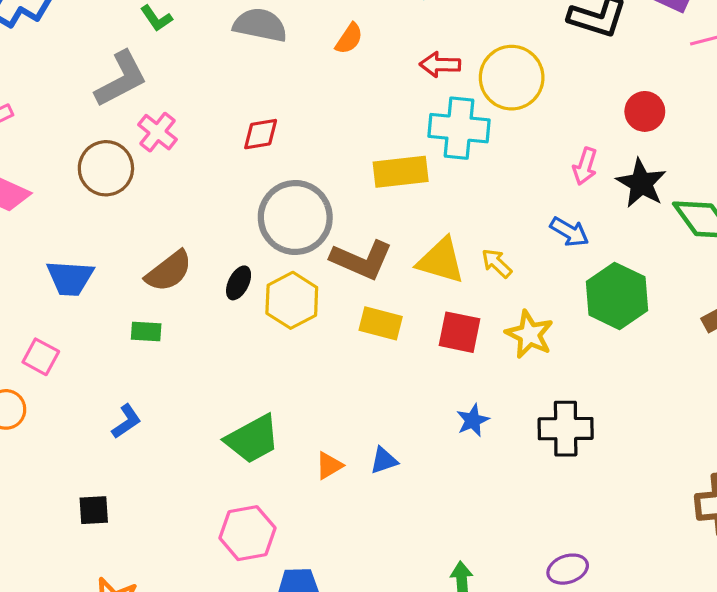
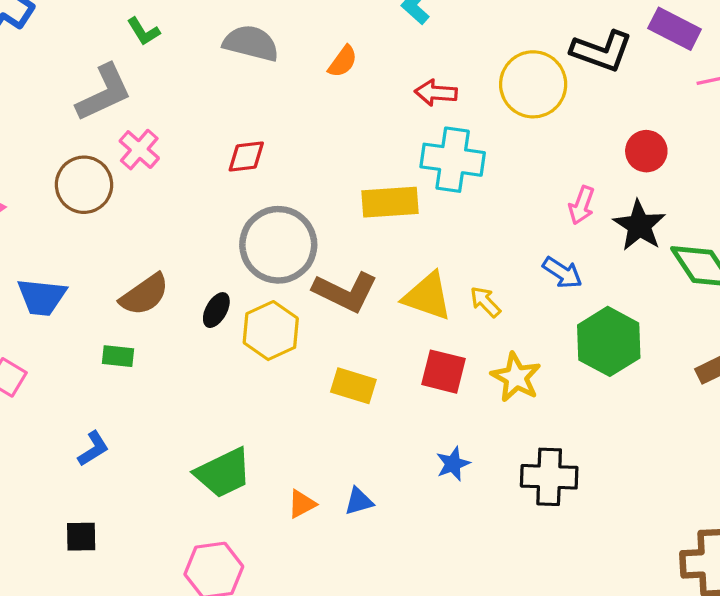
yellow circle: (512, 78) -> (533, 84), moved
yellow rectangle: (381, 323) -> (353, 386), moved
black square: (94, 510) -> (81, 537), moved

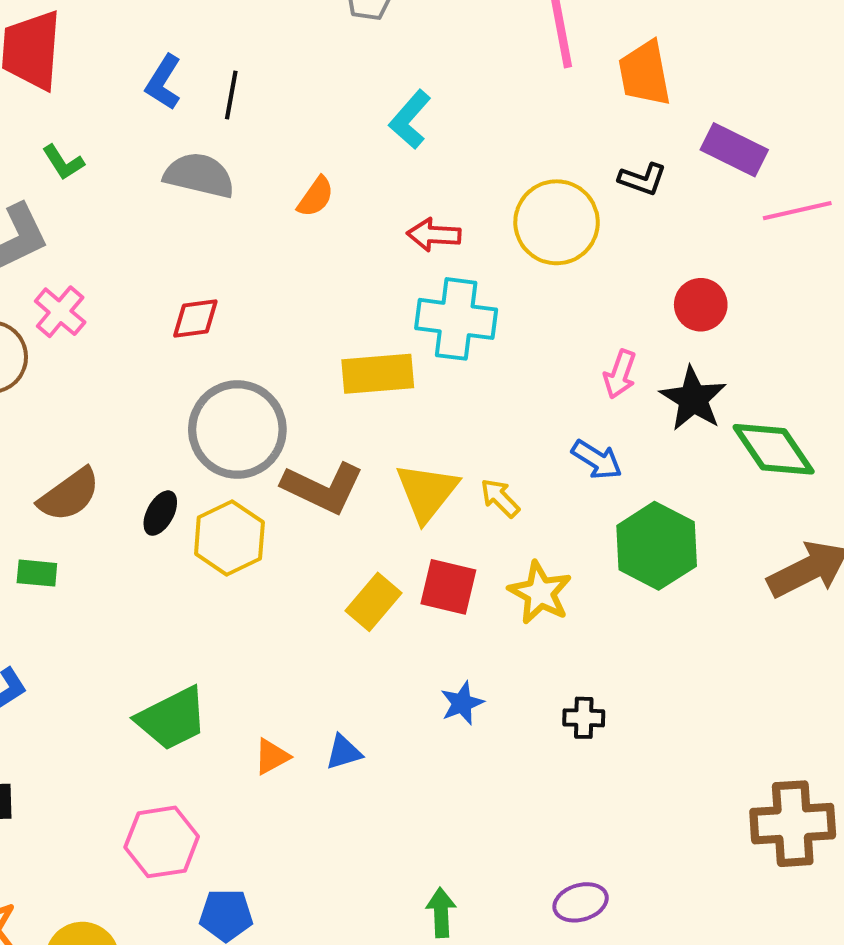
black L-shape: (602, 51) -> (643, 179), size x0.6
yellow triangle: (428, 296) -> (427, 492), turned 50
yellow rectangle: (353, 386) -> (373, 602), moved, turned -66
black cross: (549, 477) -> (584, 718), size x0.6

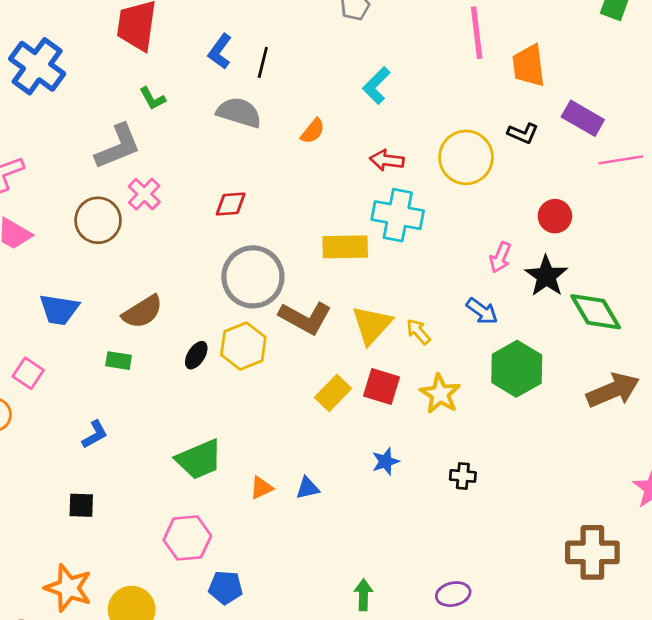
black ellipse: (160, 513) -> (196, 355), moved

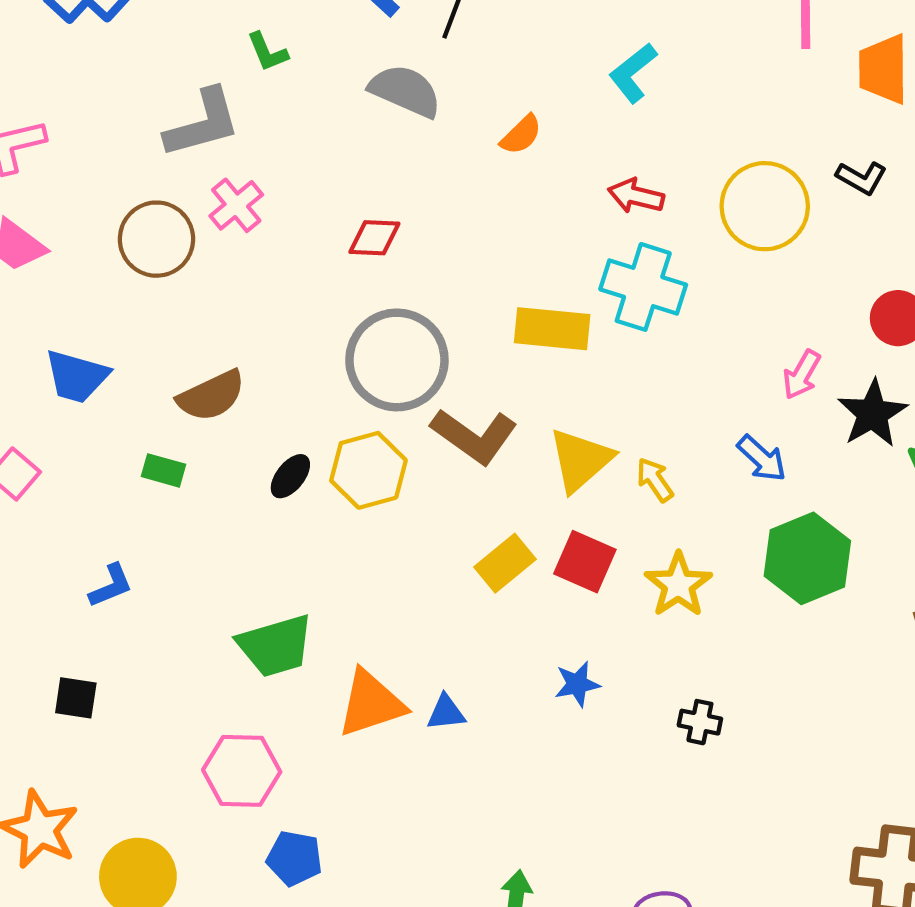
orange triangle: (261, 488) -> (371, 703), size x1.8

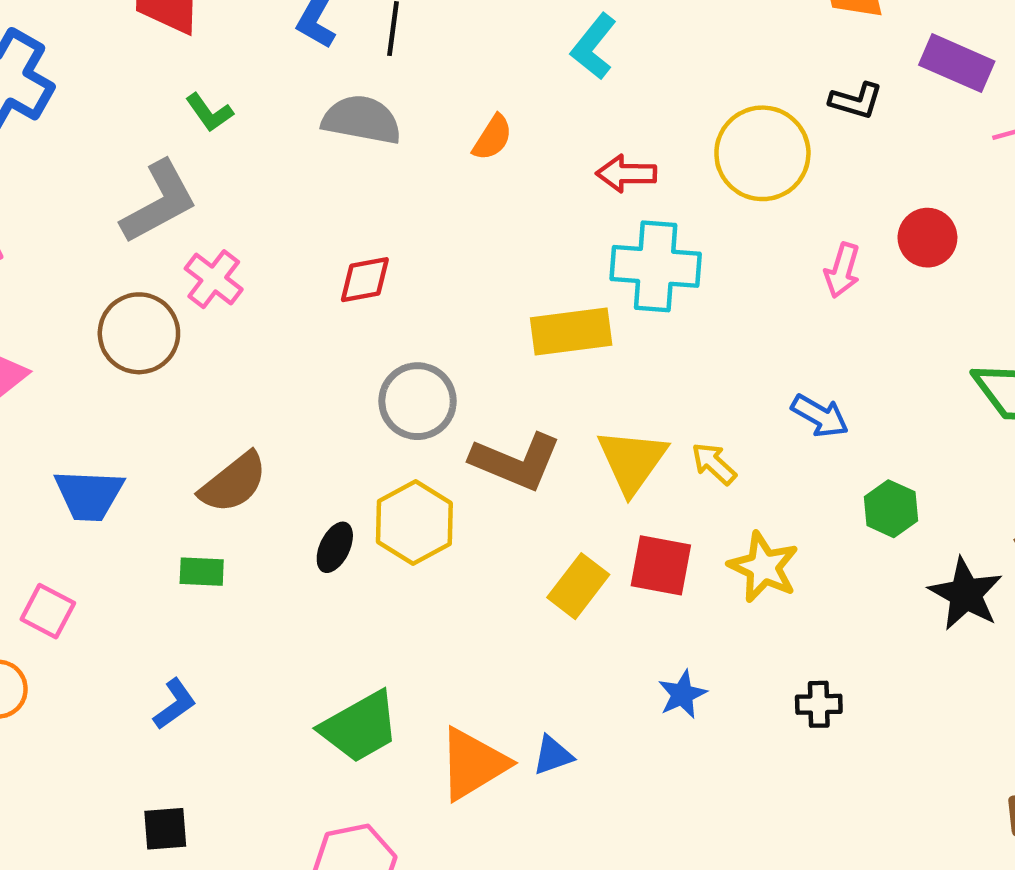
gray circle: (397, 360) -> (418, 401), size x0.7
pink arrow: (802, 375) -> (842, 270), moved
black star: (873, 414) -> (966, 594), moved
green hexagon: (807, 558) -> (891, 509), size x0.6

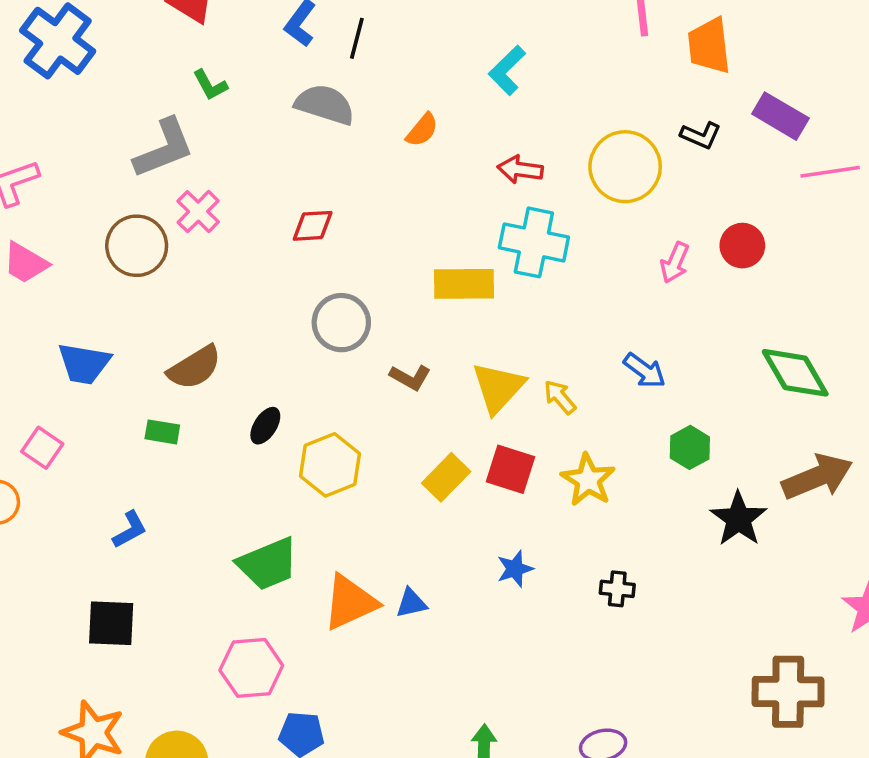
brown L-shape: (516, 462) -> (410, 377), size x0.6
yellow hexagon: (414, 523) -> (330, 465), moved
black square: (165, 829) -> (111, 623), size x1.4

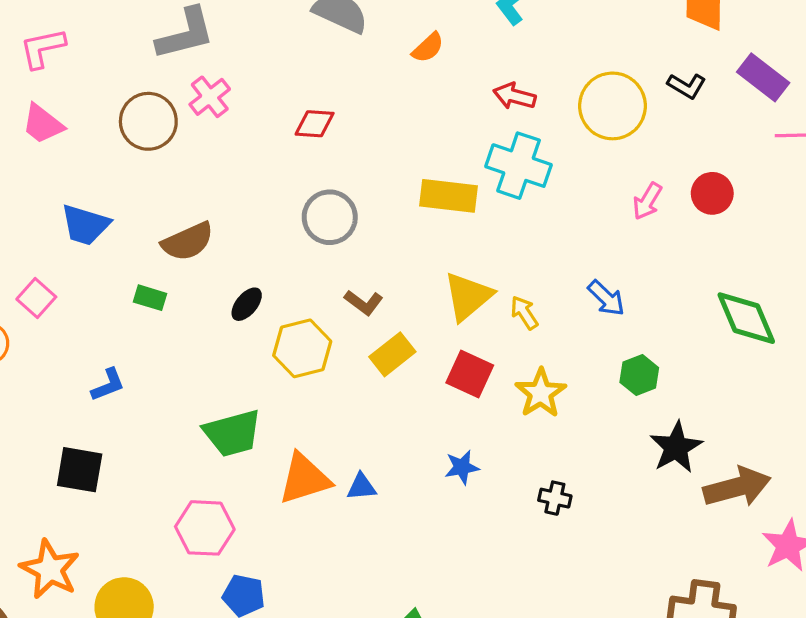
brown L-shape: (410, 377) -> (364, 302), moved
yellow rectangle: (446, 477) -> (392, 354), moved
brown arrow: (817, 477) -> (737, 487), moved

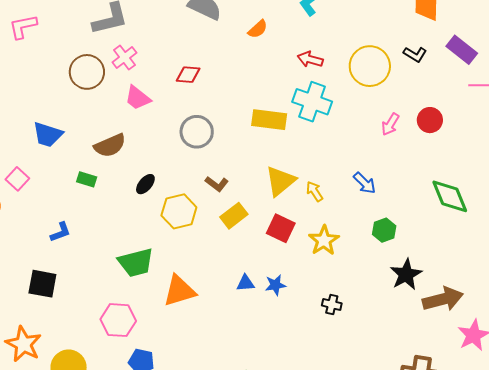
pink trapezoid: (43, 124) -> (138, 98), moved
blue triangle: (361, 487) -> (245, 283), moved

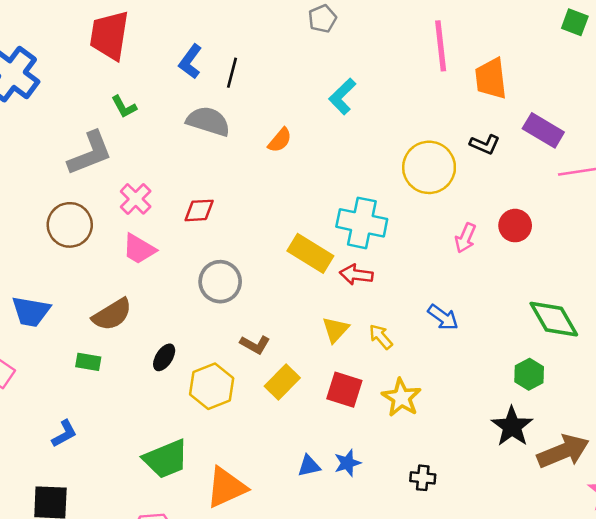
pink cross: (124, 57) -> (136, 199), moved
red arrow: (310, 59) -> (356, 275), moved
yellow rectangle: (269, 120) -> (310, 253), turned 32
yellow triangle: (280, 181) -> (335, 330), size x0.7
green hexagon: (384, 230) -> (529, 374), moved

